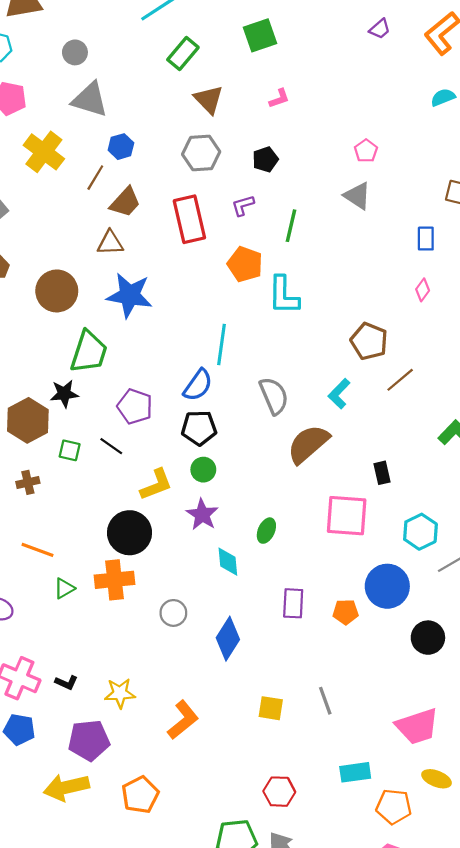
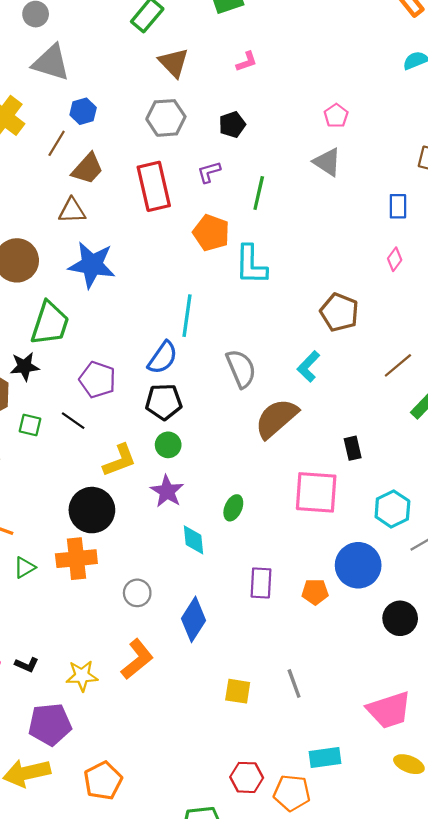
brown line: (400, 380) -> (398, 365), moved
orange L-shape: (183, 720) -> (137, 659), moved
orange pentagon: (394, 807) -> (292, 793), moved

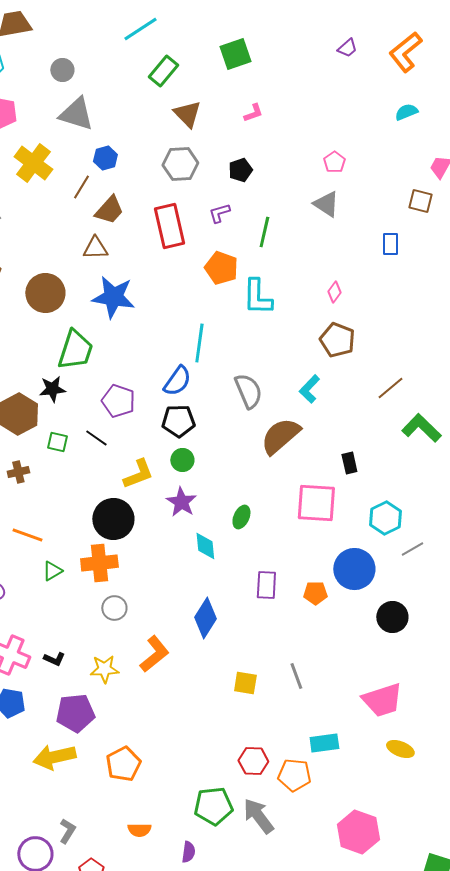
pink diamond: (395, 259) -> (334, 292), moved
gray circle: (137, 593) -> (114, 608), moved

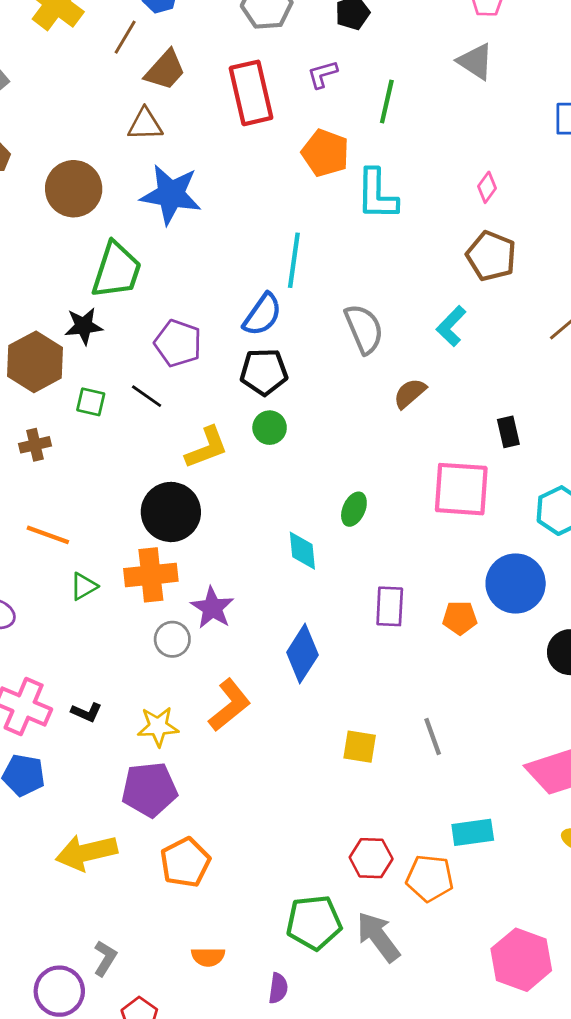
brown semicircle: (280, 436) -> (410, 393), size x0.6
purple star: (181, 502) -> (212, 608), moved
purple pentagon: (75, 713) -> (149, 789), moved

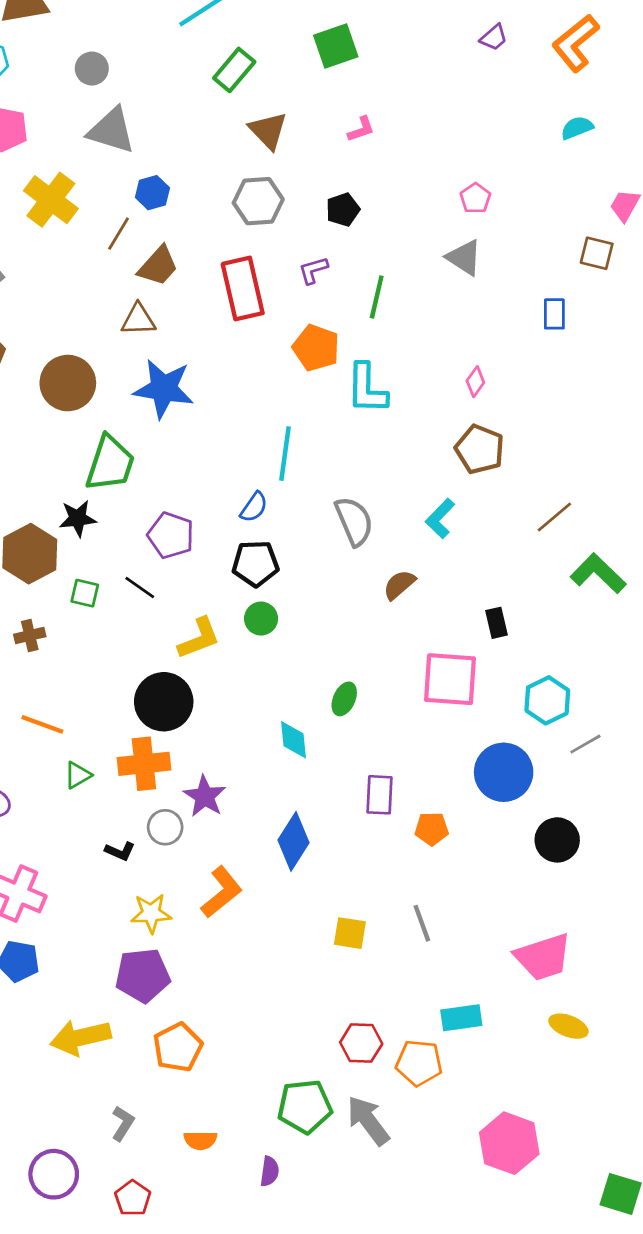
blue semicircle: (262, 315) -> (254, 507), size x0.7
orange pentagon: (460, 618) -> (432, 829), moved
black L-shape: (86, 712) -> (120, 851), moved
gray L-shape: (105, 958) -> (123, 1123), moved

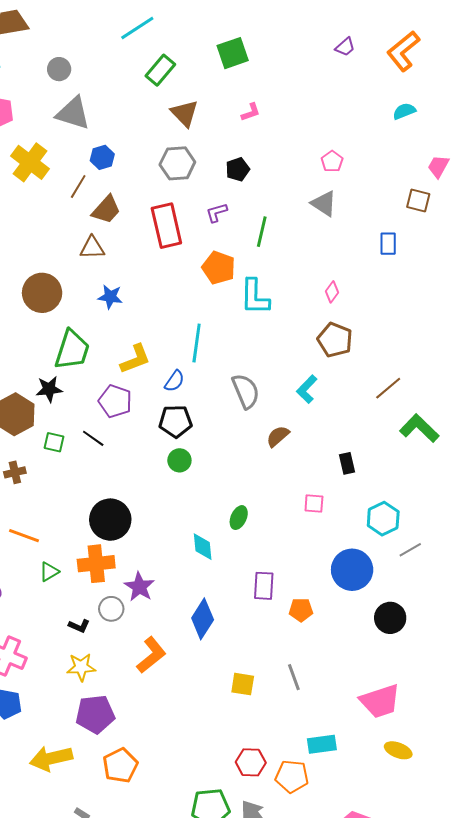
blue star: (164, 389) -> (110, 297), size x0.6
yellow L-shape: (199, 638) -> (135, 359), moved
pink square: (450, 679) -> (314, 504), size x0.5
yellow star: (151, 913) -> (81, 667), moved

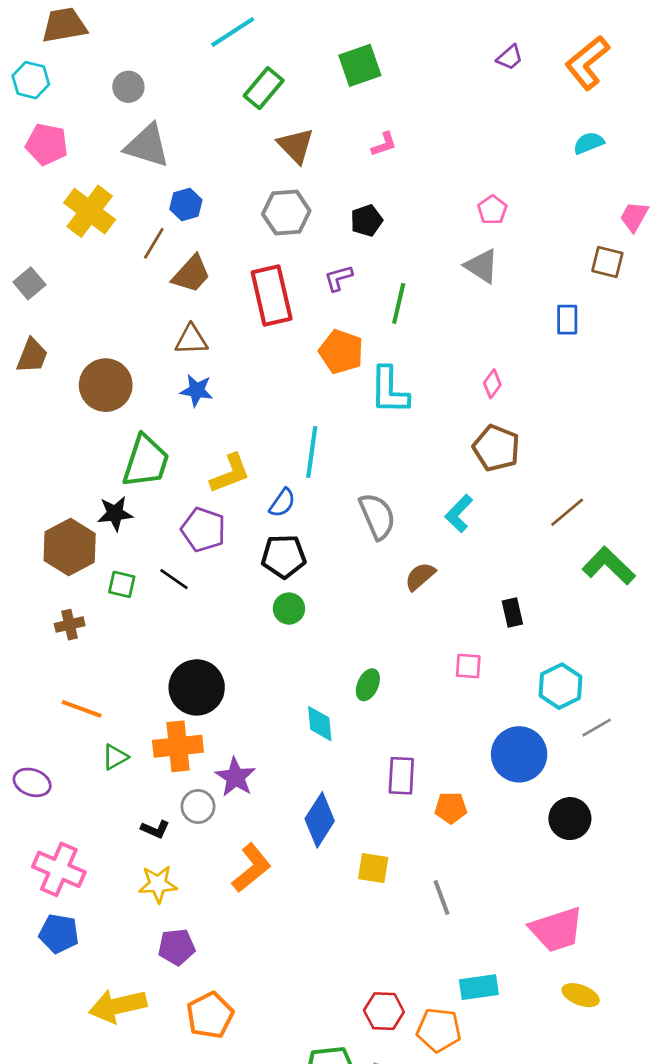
brown triangle: (92, 248) -> (191, 340), moved
yellow square: (243, 684) -> (373, 868), moved
purple pentagon: (95, 714) -> (177, 947), size x0.7

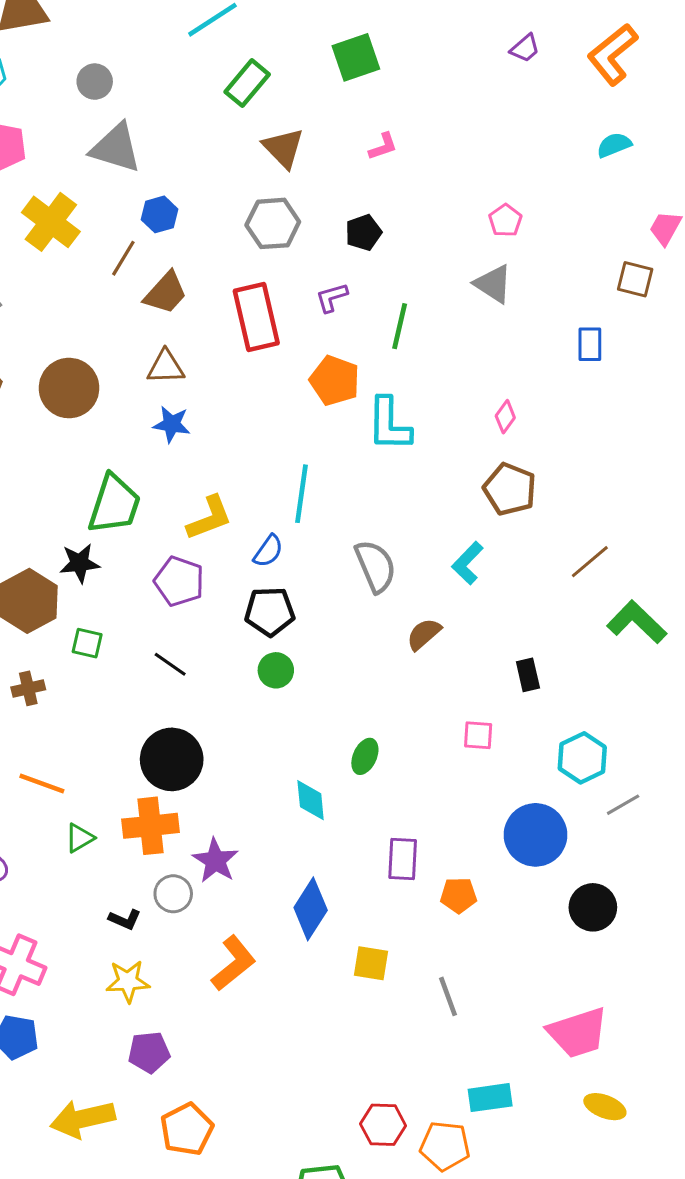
brown circle: (106, 385) -> (69, 388), moved
black line: (174, 579) -> (170, 664), moved

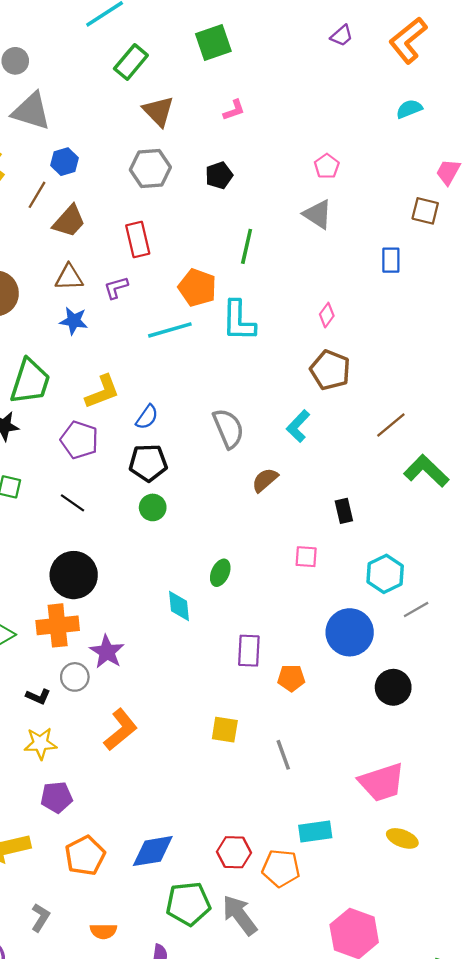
purple L-shape: (332, 297) -> (116, 288), moved
red rectangle: (256, 317) -> (138, 240), size x0.7
cyan line: (301, 494) -> (170, 330), moved, turned 66
blue diamond: (311, 909) -> (153, 851), moved, turned 48

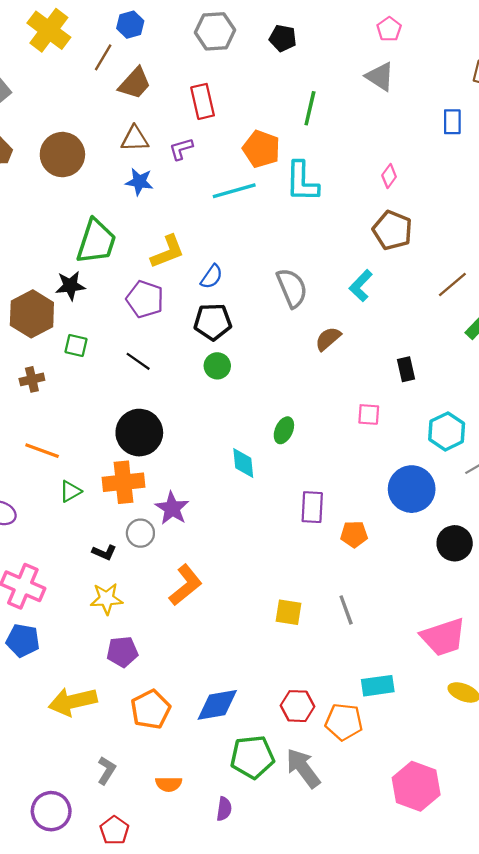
black pentagon: (219, 175) -> (283, 38), turned 30
yellow square: (225, 730) -> (288, 612), moved

